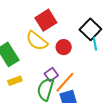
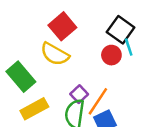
red circle: (64, 47) -> (111, 55), moved
yellow rectangle: (15, 81) -> (34, 109), size x1.5

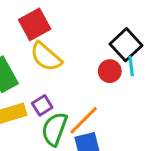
red square: (62, 26) -> (35, 24), moved
purple square: (79, 94) -> (42, 105), moved

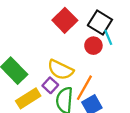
red square: (35, 24) -> (65, 20), moved
yellow semicircle: (46, 57) -> (60, 70), moved

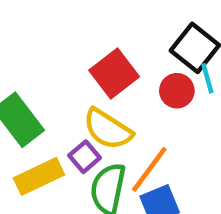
red square: (65, 20) -> (114, 74), moved

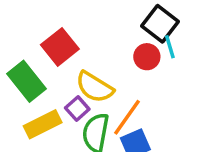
red square: (114, 74) -> (60, 47), moved

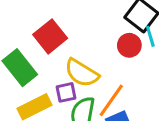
purple square: (77, 109) -> (66, 92), turned 30

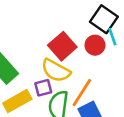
red square: (50, 36) -> (62, 46), moved

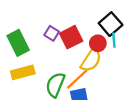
yellow semicircle: (56, 71) -> (91, 60), moved, turned -100
purple square: (43, 88) -> (52, 33), moved, turned 32

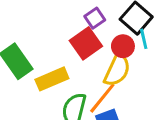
purple square: (52, 33) -> (95, 18), moved, turned 32
yellow rectangle: (23, 72) -> (52, 79), moved

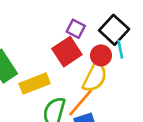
purple square: (95, 18) -> (76, 29), turned -30

